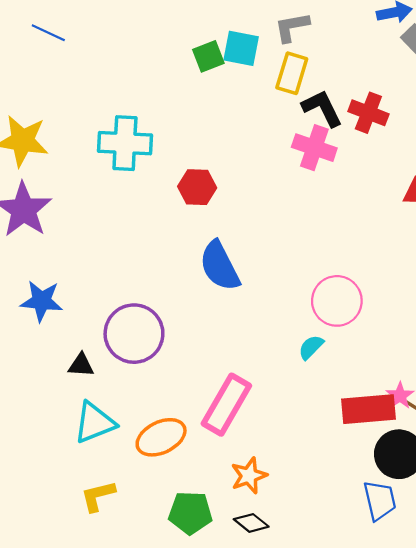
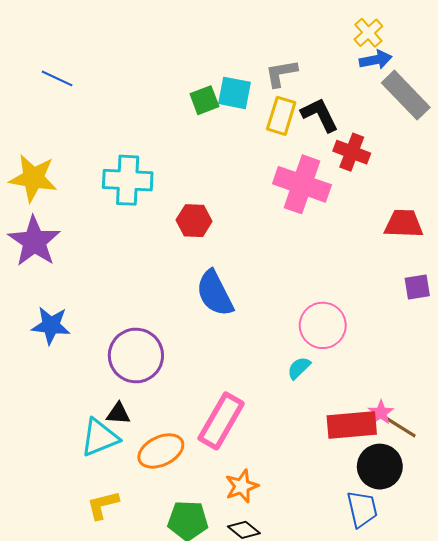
black L-shape: (322, 108) -> (320, 115), moved
pink cross: (314, 148) -> (302, 184), size x1.4
black triangle: (81, 365) -> (118, 414), moved

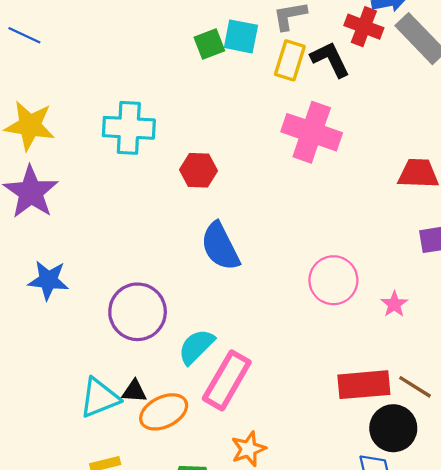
blue line: (57, 78) -> (24, 35), moved
red cross: (352, 152) -> (364, 27), moved
cyan semicircle: (299, 368) -> (196, 347), moved, size x1.5
pink star: (381, 413) -> (394, 304), moved
black triangle: (118, 414) -> (134, 391), moved

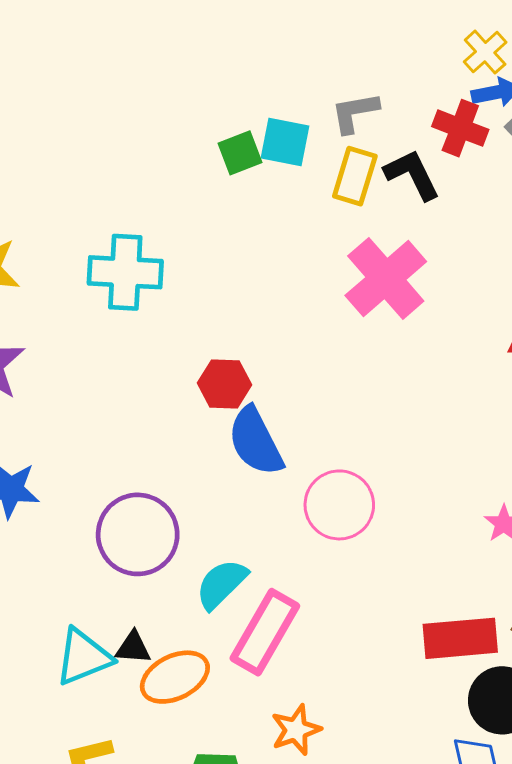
pink cross: (312, 132) -> (386, 279), turned 30
red hexagon: (198, 170) -> (225, 384), moved
pink circle: (333, 280) -> (339, 505), moved

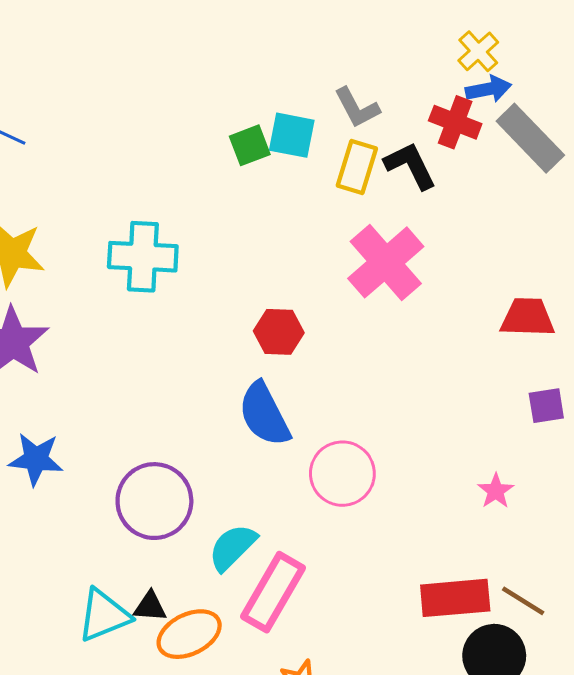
gray L-shape: (355, 113) -> (357, 108), turned -108
red hexagon: (225, 384) -> (279, 332), moved

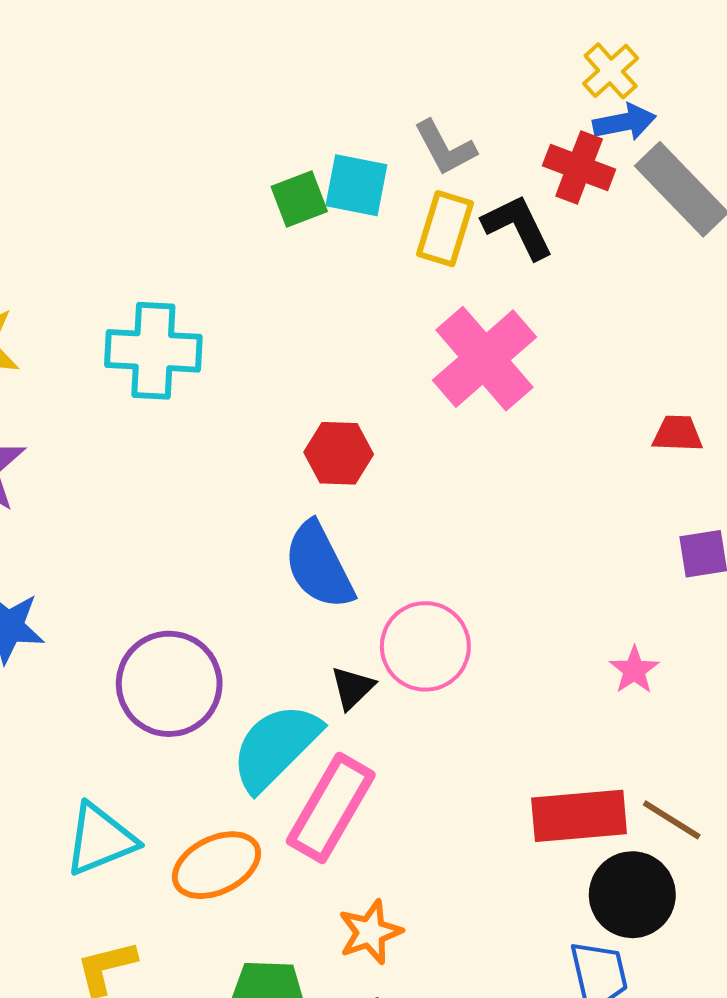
red trapezoid: (527, 317) -> (678, 434), size x0.7
cyan semicircle: (232, 547) -> (276, 747), size x1.4
black triangle: (150, 607) -> (352, 688), moved, turned -48

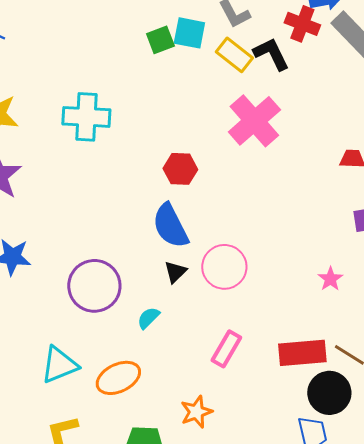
yellow rectangle: (445, 229) -> (234, 55), turned -69
black triangle: (352, 688) -> (175, 272), moved
cyan semicircle: (276, 747) -> (148, 318), size x0.5
pink rectangle: (331, 808) -> (226, 349), moved, size x0.7

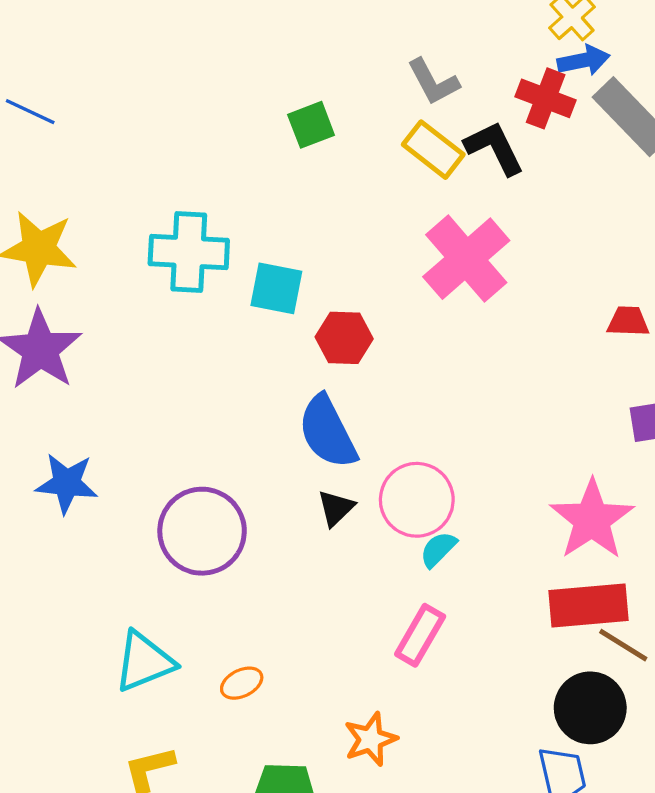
cyan square: (189, 33) -> (276, 288), moved
pink star: (330, 279) -> (592, 520), size x2.0
cyan semicircle: (148, 318) -> (438, 549), moved
red rectangle: (302, 353) -> (589, 605), moved
orange ellipse: (118, 378) -> (242, 683), size x0.6

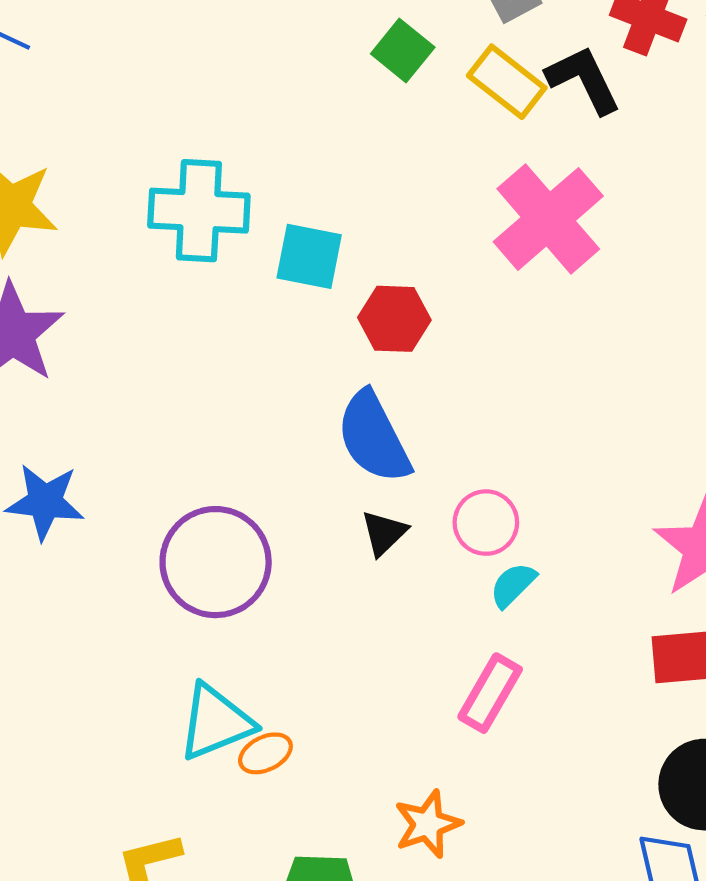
green square: (311, 125) -> (403, 51), moved, turned -30
pink circle: (417, 500) -> (486, 523), size x0.7
cyan triangle: (144, 662) -> (216, 722), moved

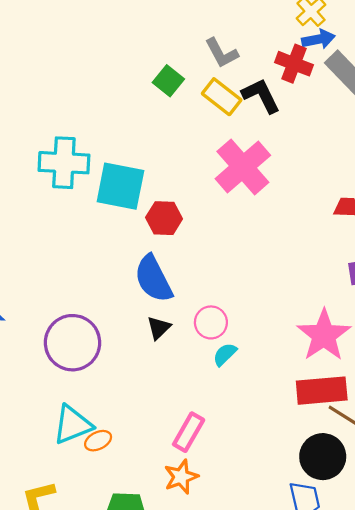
cyan square: (309, 256) -> (120, 186), size x1.4
pink rectangle: (490, 693) -> (189, 432), moved

